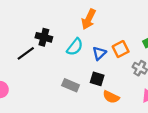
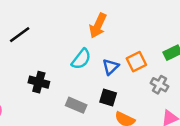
black cross: (44, 37) -> (39, 82), moved
black line: (26, 53) -> (20, 35), moved

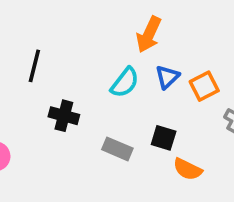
black line: (20, 35) -> (34, 66), moved, turned -40
blue triangle: (111, 67) -> (167, 77), moved

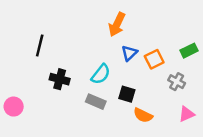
cyan semicircle: (125, 82) -> (101, 74), moved

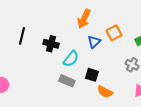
orange square: (154, 59) -> (114, 33), moved
black cross: (60, 79) -> (51, 44), moved

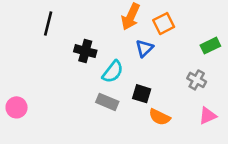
orange square: (114, 33) -> (164, 24), moved
black line: (22, 36) -> (48, 24), moved

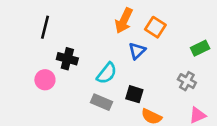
orange square: (164, 24) -> (155, 27), turned -30
black cross: (85, 51) -> (67, 59), moved
pink circle: (17, 107) -> (45, 80), moved

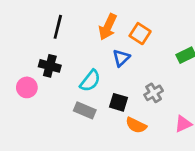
black line: (45, 27) -> (58, 27), moved
gray cross: (187, 81) -> (154, 93), moved, turned 30

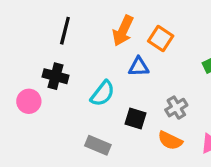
blue triangle: (121, 58) -> (139, 67), turned 42
gray rectangle: (85, 110) -> (98, 145), moved
orange semicircle: (136, 125) -> (170, 141), moved

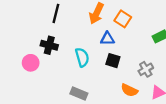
cyan semicircle: (103, 93) -> (82, 57), turned -54
gray cross: (176, 108) -> (146, 69), moved
black square: (136, 119) -> (113, 61), moved

